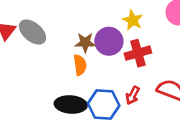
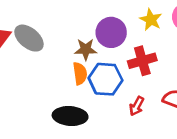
yellow star: (133, 20) -> (151, 20), moved
purple circle: (109, 41) -> (111, 32), moved
blue hexagon: (104, 104) -> (105, 79), moved

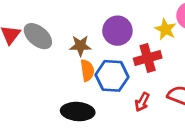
yellow star: (151, 20) -> (165, 29), moved
brown star: (86, 49) -> (80, 46), moved

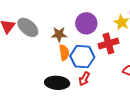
red arrow: (142, 102) -> (84, 79), moved

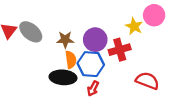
purple circle: (86, 23) -> (95, 40), moved
black ellipse: (57, 83) -> (63, 77), moved

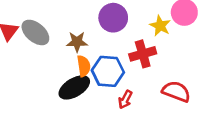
purple circle: (95, 40) -> (113, 18), moved
black ellipse: (63, 77) -> (74, 87), turned -35
red arrow: (93, 89) -> (125, 100), moved

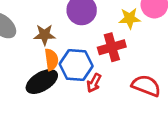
yellow star: (160, 26) -> (130, 18), turned -30
red arrow: (125, 100) -> (94, 83), moved

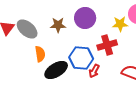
brown star: (45, 35) -> (58, 25), moved
orange semicircle: (51, 60) -> (40, 54), moved

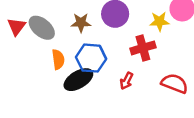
blue hexagon: (81, 58) -> (91, 58), moved

